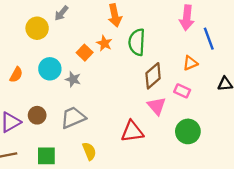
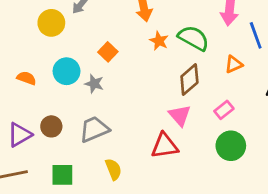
green semicircle: (137, 42) -> (194, 38), moved, turned 116
orange star: (104, 43) -> (159, 41), moved
orange semicircle: (16, 75) -> (26, 78), turned -98
pink rectangle: (182, 91) -> (224, 110), moved, turned -63
pink triangle: (157, 106) -> (180, 115), moved

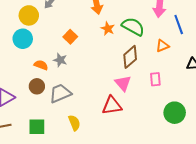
cyan circle: (67, 71) -> (23, 39), moved
orange semicircle: (26, 78) -> (41, 65), moved
pink rectangle: (224, 110) -> (155, 79), turned -56
brown circle: (51, 126) -> (37, 86), moved
green circle: (231, 146) -> (175, 113), moved

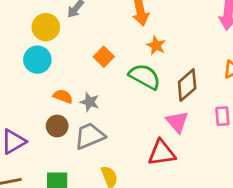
green semicircle: (133, 27) -> (145, 77), moved
gray star: (60, 60) -> (90, 102), moved

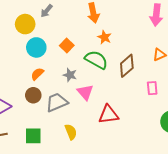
cyan circle: (37, 60) -> (36, 47), moved
orange semicircle: (63, 96) -> (37, 74), turned -64
gray star: (90, 102) -> (70, 75), moved
pink triangle: (177, 122) -> (85, 92), moved

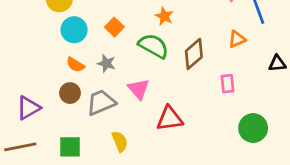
orange semicircle: (37, 74) -> (75, 65), turned -104
gray star: (70, 75) -> (106, 63), moved

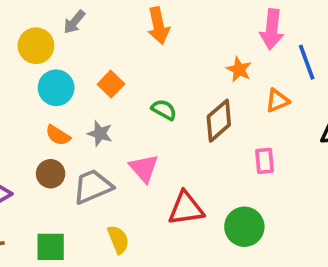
orange star: (164, 16) -> (239, 69), moved
green semicircle: (153, 46) -> (164, 110), size x0.6
green circle: (253, 128) -> (244, 227), moved

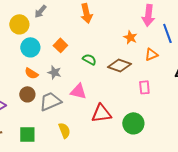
brown diamond: (219, 121) -> (119, 65), turned 60
pink triangle: (144, 168) -> (78, 91), turned -36

